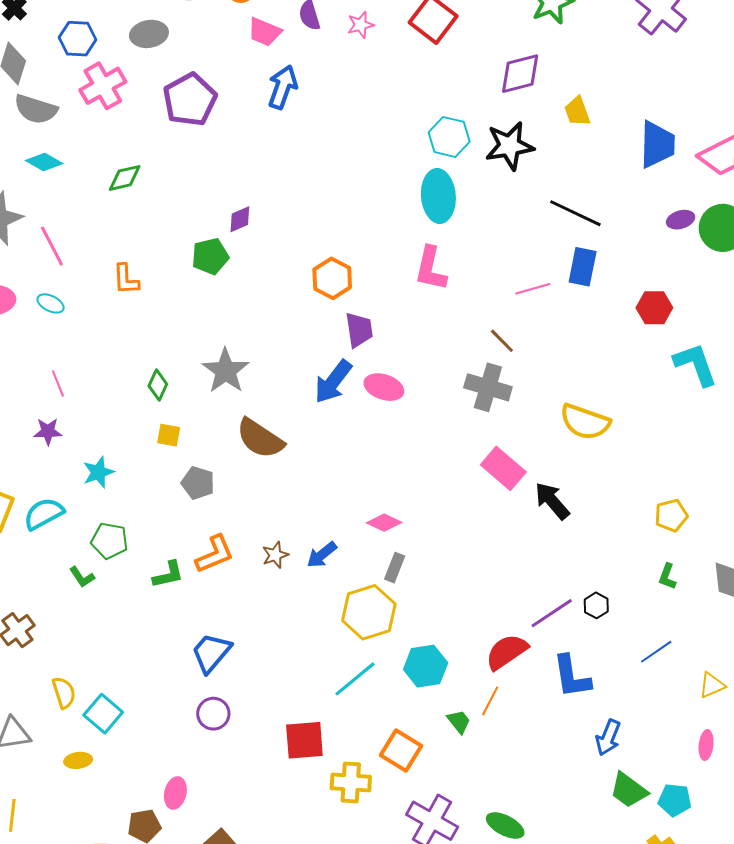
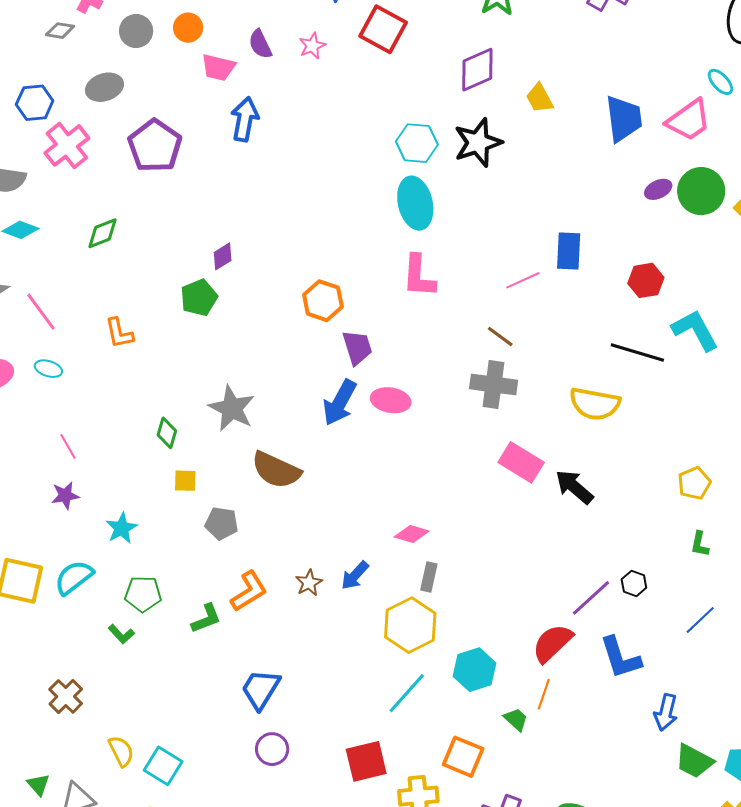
black line: (575, 213) -> (637, 353), moved

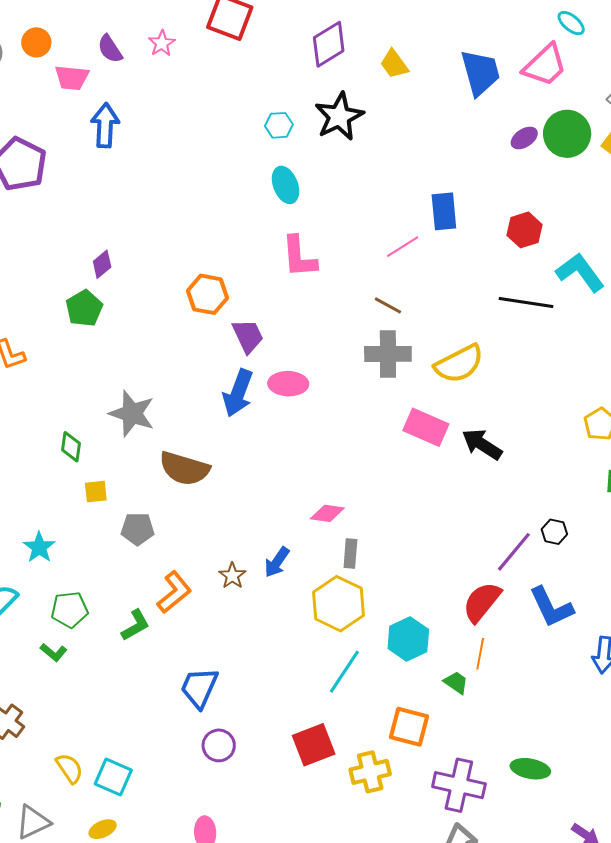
cyan hexagon: (417, 143) -> (279, 125), size x0.7
cyan ellipse: (415, 203) -> (286, 185), size x0.7
yellow semicircle: (595, 404) -> (459, 364), moved, turned -30

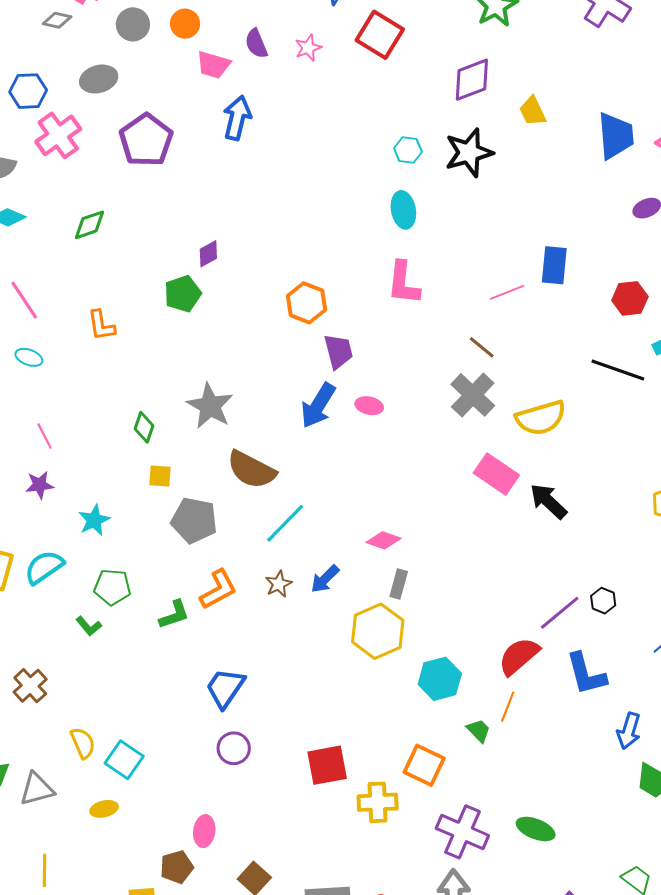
gray cross: (388, 354) -> (473, 395), turned 33
pink ellipse: (288, 384) -> (369, 406), size x0.7
gray pentagon: (138, 529) -> (194, 520), size x1.4
cyan line: (344, 672) -> (285, 523), moved

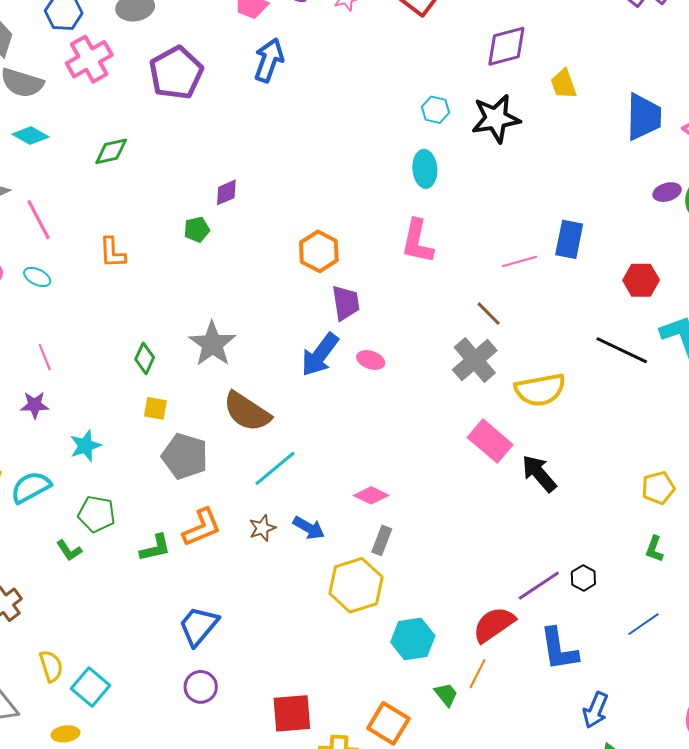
green pentagon: (183, 294) -> (197, 230), size x0.7
blue arrow: (325, 579) -> (309, 528), turned -112

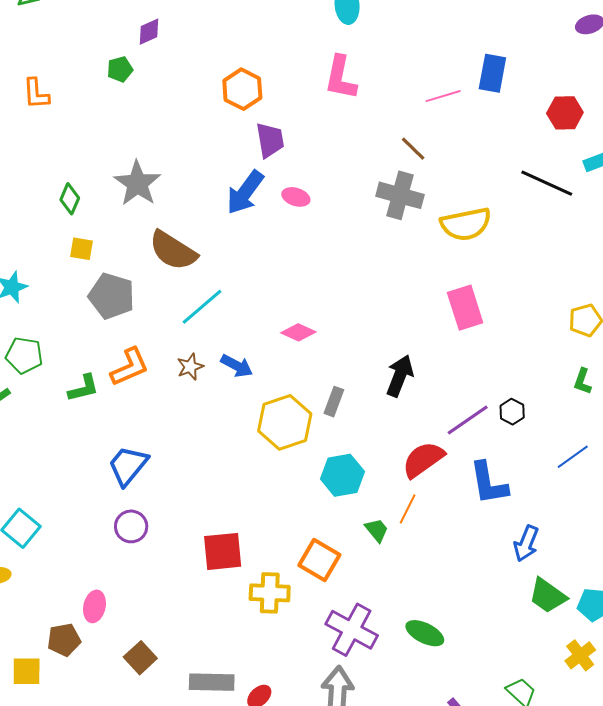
gray cross: (475, 360) -> (400, 195), turned -33
pink rectangle: (490, 441) -> (465, 308), moved, turned 33
black arrow: (539, 474) -> (400, 376), moved, turned 63
gray rectangle: (382, 540) -> (334, 402), moved

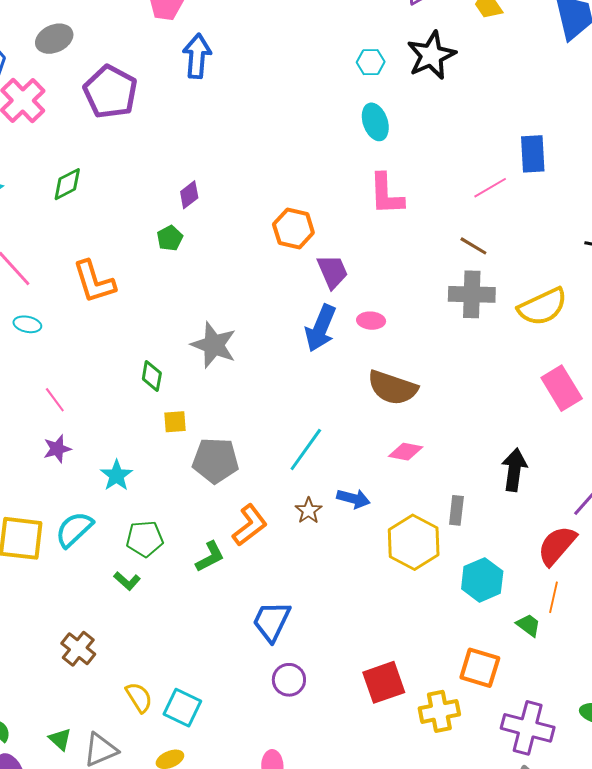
orange L-shape: (36, 94) -> (94, 282), size x1.4
brown semicircle: (173, 251) -> (393, 388), moved

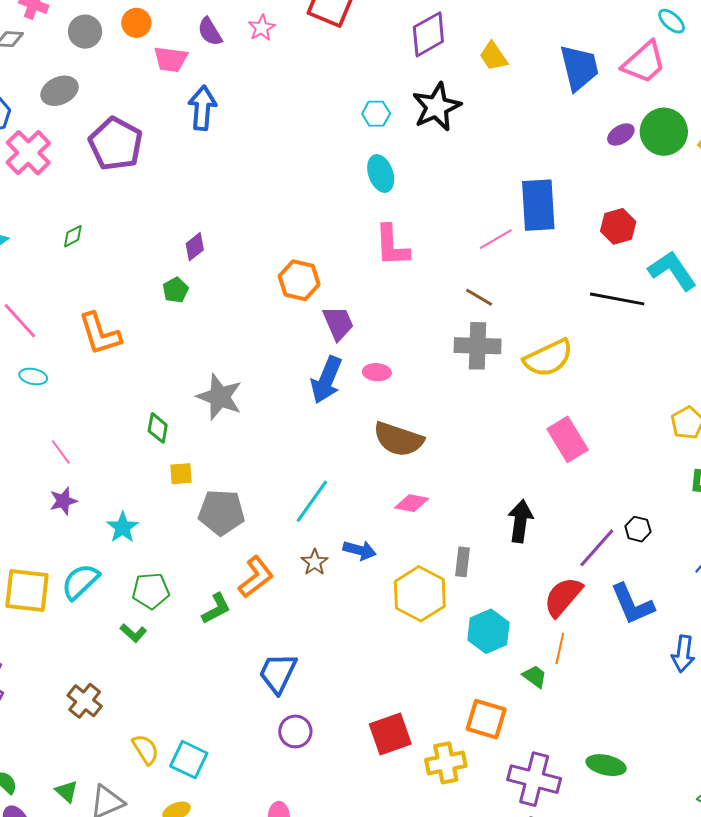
blue rectangle: (533, 154) -> (538, 205), size x1.4
green diamond: (67, 184) -> (73, 236), size x0.7

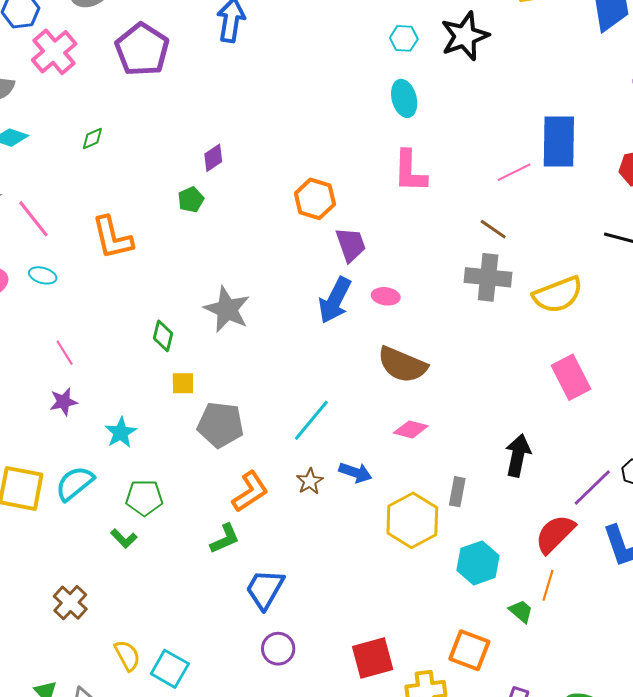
green L-shape: (216, 609) -> (225, 539), moved

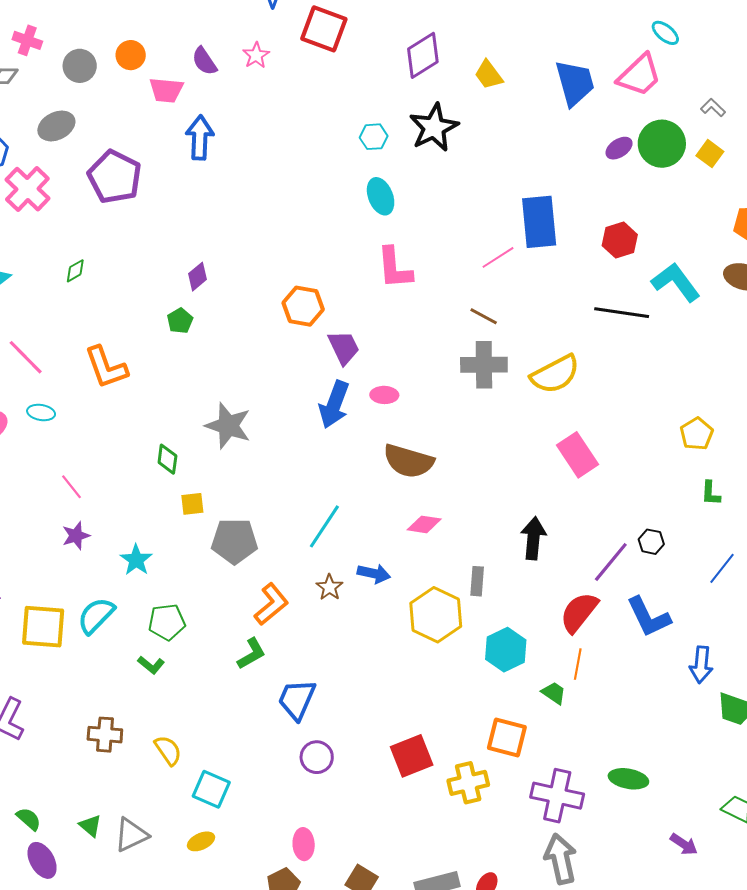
brown cross: (70, 603) -> (105, 735), turned -32
yellow semicircle: (127, 655) -> (168, 750), moved

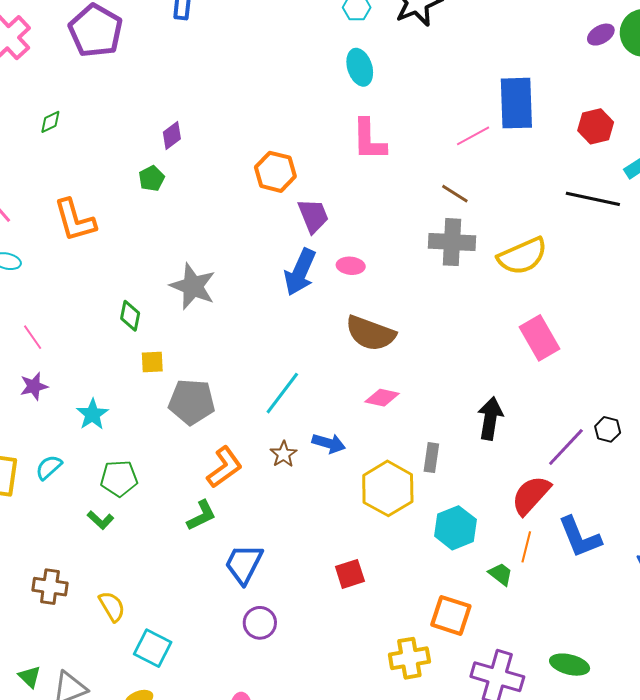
cyan semicircle: (96, 616) -> (49, 467), size x0.7
blue L-shape: (648, 617) -> (580, 537), moved
red square: (412, 756) -> (350, 574), moved, size x0.7

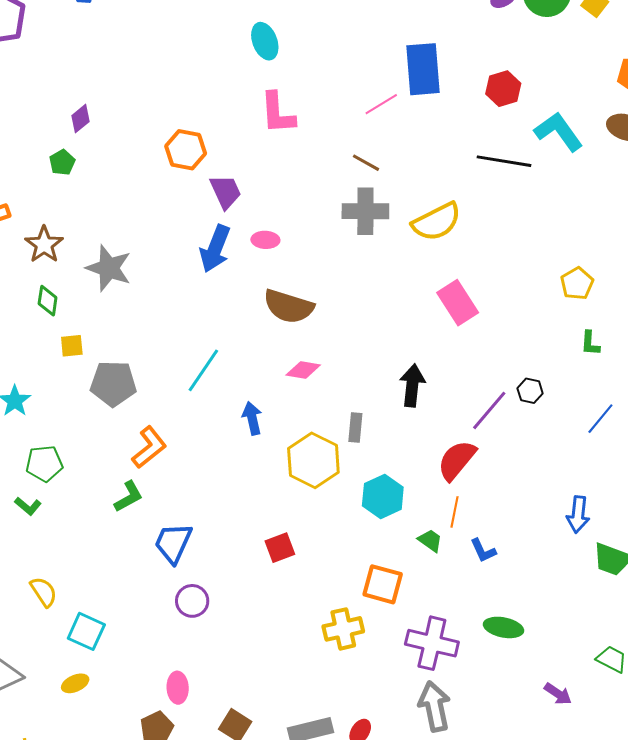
blue arrow: (329, 443) -> (252, 418), turned -116
brown star: (284, 454) -> (44, 245), moved, size x1.4
blue L-shape: (580, 537) -> (483, 551), moved, size x0.6

